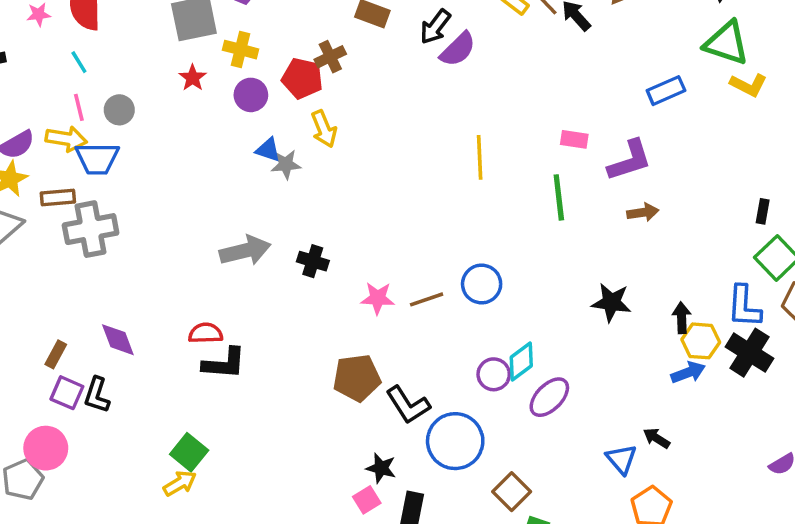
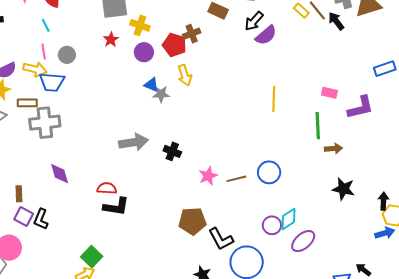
brown arrow: (643, 212) -> (333, 149), moved
pink star: (378, 298) -> (208, 176), turned -30
purple diamond: (118, 340) -> (60, 174), moved
brown rectangle: (56, 354) -> (19, 194), turned -35

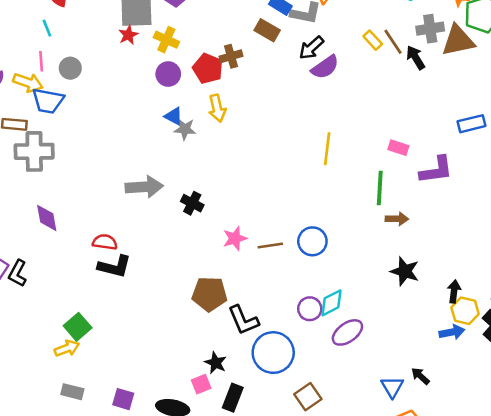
red star: (111, 40) -> (128, 35), moved

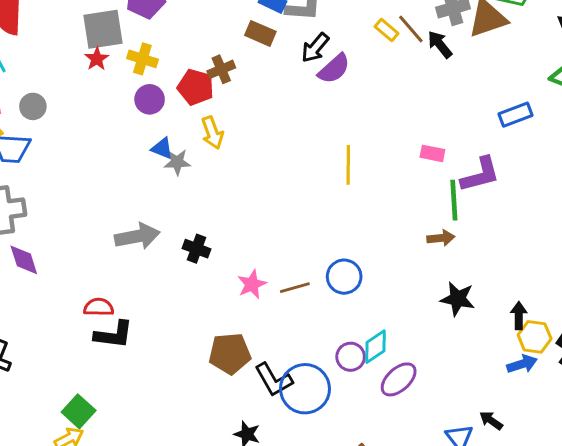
green line: (380, 188) -> (454, 200), moved
purple diamond: (47, 218) -> (24, 260), moved
blue circle: (273, 353) -> (305, 389), moved

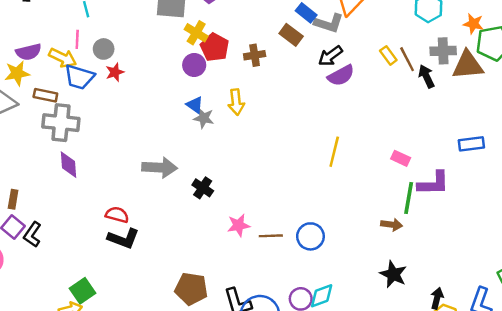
red star: (97, 59) -> (115, 72), moved
red pentagon: (196, 87) -> (215, 47), moved
brown pentagon: (230, 354) -> (191, 289), moved

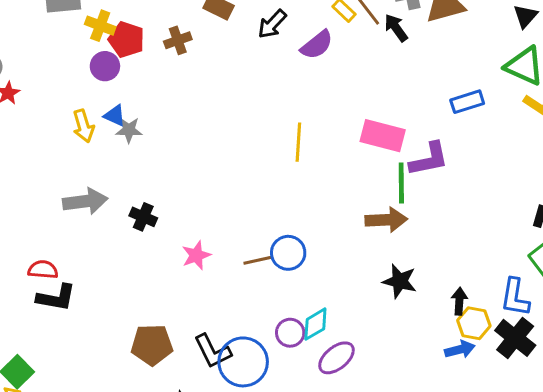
purple semicircle: (341, 75) -> (317, 45), moved
yellow arrow: (236, 102) -> (83, 126), moved
pink rectangle: (401, 158) -> (383, 136), size x1.8
brown arrow: (392, 225) -> (386, 220), size x1.5
brown line: (271, 236) -> (258, 260), moved

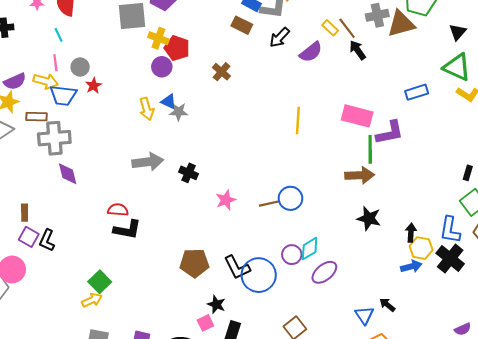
black arrow: (396, 28) -> (358, 50), moved
brown cross: (178, 40) -> (221, 72), moved, turned -30

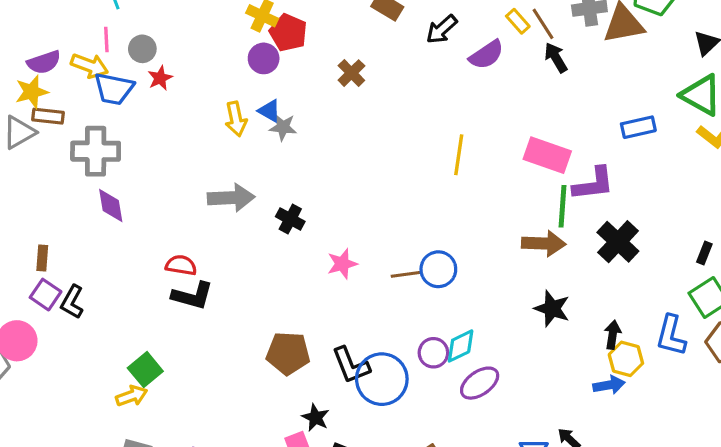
brown rectangle: (36, 117) -> (48, 116), moved
black cross: (450, 259) -> (618, 242), moved

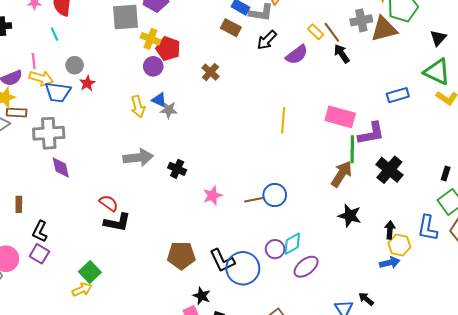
pink line: (106, 39) -> (34, 61), moved
brown arrow: (544, 243) -> (342, 174), turned -56
red semicircle: (181, 265) -> (109, 203), turned 30
purple square: (46, 295) -> (39, 254), moved

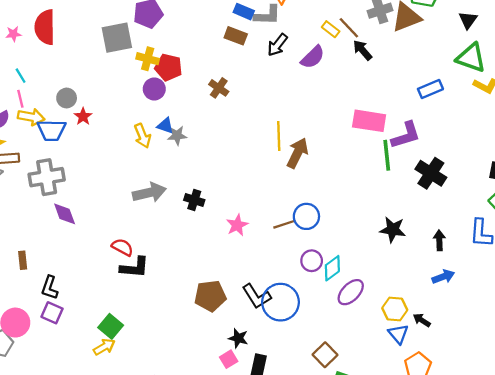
cyan line: (54, 34) -> (21, 76), moved
yellow line: (283, 120) -> (279, 136), moved
brown arrow: (342, 174) -> (297, 153), moved
yellow hexagon: (399, 245) -> (395, 309), moved
purple circle: (275, 249) -> (312, 261), moved

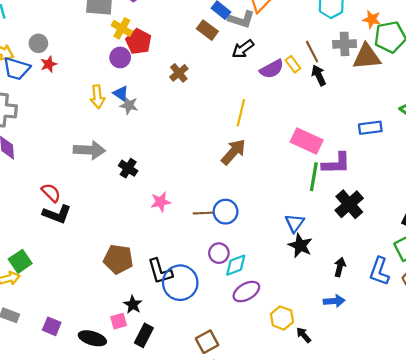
yellow rectangle: (331, 29) -> (293, 64), moved
yellow line: (279, 136) -> (241, 113), moved
blue triangle: (398, 334) -> (295, 223), moved

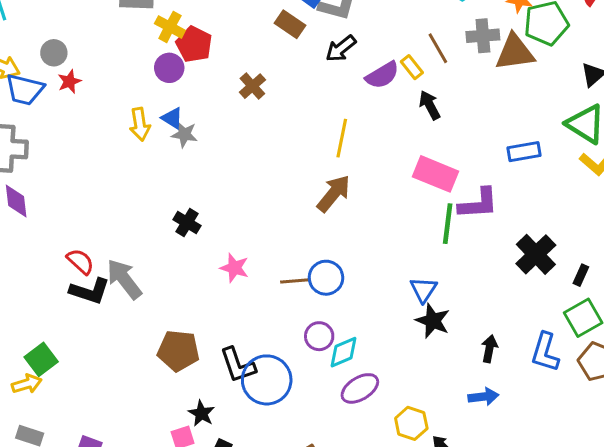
black arrow: (319, 75) -> (430, 105), moved
gray arrow: (89, 150) -> (124, 279), moved, turned -128
pink star: (161, 202) -> (234, 268), turned 30
black cross: (349, 204) -> (536, 254), moved

